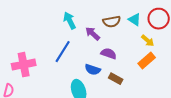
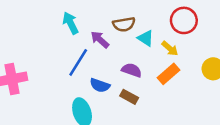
cyan triangle: (135, 20) -> (146, 38), moved
blue line: (63, 52) -> (78, 62), moved
purple semicircle: (109, 54) -> (132, 70), moved

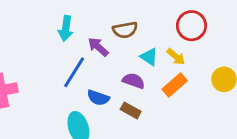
cyan arrow: (71, 23) -> (66, 28), turned -145
cyan triangle: (146, 38) -> (149, 57), moved

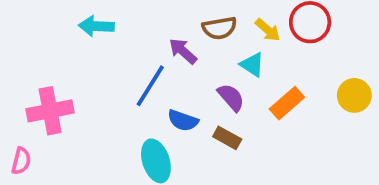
cyan arrow: (66, 28) -> (96, 26), moved, turned 85
yellow arrow: (176, 57) -> (268, 30), moved
purple semicircle: (134, 81) -> (231, 97), turned 30

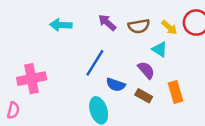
purple arrow: (183, 51) -> (107, 23), moved
orange rectangle: (287, 103) -> (175, 92), moved, turned -65

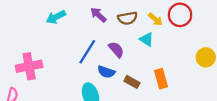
cyan arrow: (61, 25) -> (56, 17), turned -30
purple semicircle: (146, 70) -> (116, 50), moved

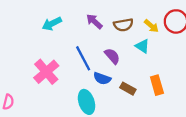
blue line: (87, 52) -> (83, 58), turned -60
pink cross: (29, 66) -> (46, 72), moved, turned -30

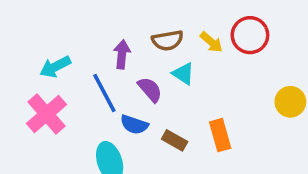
purple arrow: (94, 21) -> (122, 54), moved, turned 54
cyan arrow: (52, 24) -> (55, 67), moved
cyan triangle: (142, 46) -> (183, 74), moved

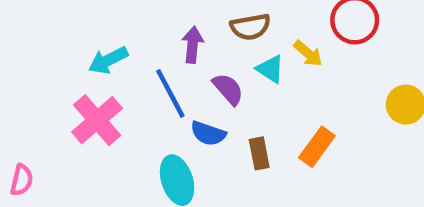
yellow arrow: (211, 42) -> (308, 54), moved
orange rectangle: (220, 135) -> (317, 147), turned 52
brown rectangle: (175, 140) -> (259, 153), turned 50

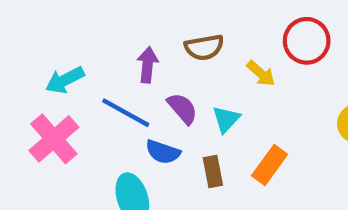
cyan triangle: (270, 69) -> (226, 119), moved, turned 40
blue line: (170, 93) -> (126, 113), turned -33

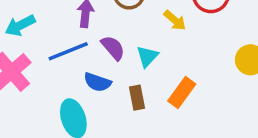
blue line: (126, 113) -> (68, 51), turned -51

